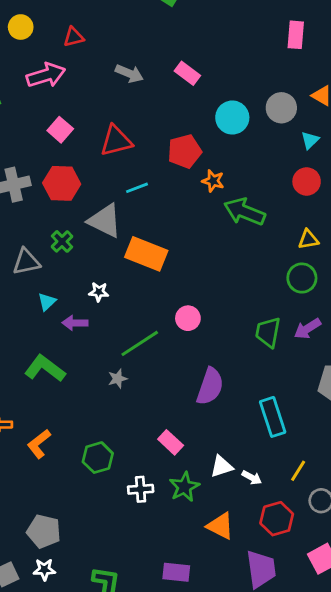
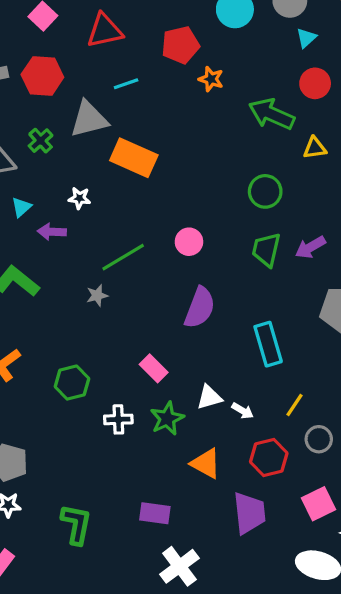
cyan triangle: (310, 140) -> (306, 38), moved
green arrow: (244, 212) -> (272, 114), moved
gray triangle: (105, 221) -> (89, 119), turned -42
green circle: (302, 278) -> (265, 191), moved
pink circle: (188, 318) -> (189, 242), moved

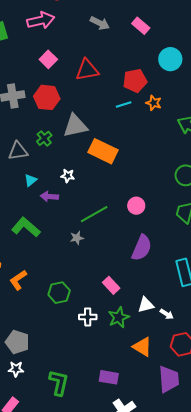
cyan line: (126, 84) -> (124, 104), moved

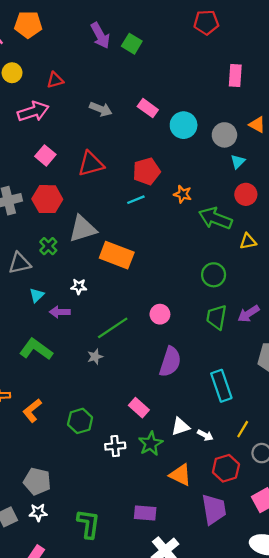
cyan circle: (170, 59) -> (184, 125), moved
orange star: (154, 103) -> (183, 194), moved

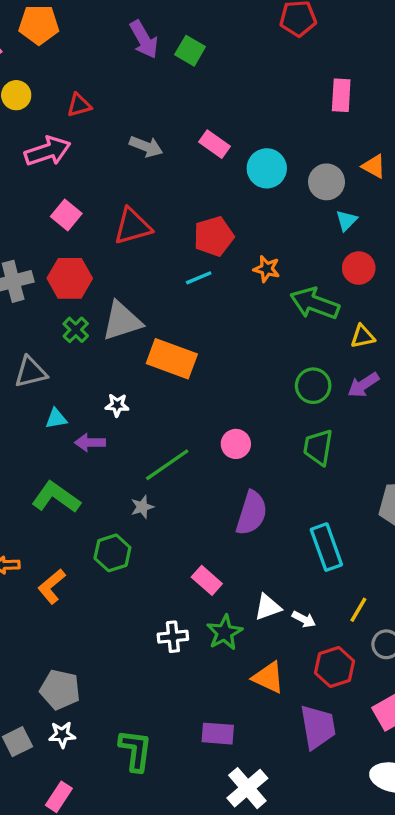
green cross: (48, 246) -> (76, 330), moved
cyan triangle: (37, 295) -> (56, 419), turned 35
purple arrow: (248, 314) -> (363, 385), moved
green hexagon: (80, 421) -> (112, 553), moved

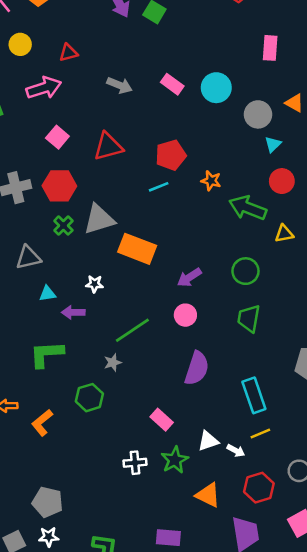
cyan circle: (267, 168) -> (216, 88), moved
purple arrow: (363, 385) -> (189, 277), moved
green L-shape: (56, 497) -> (46, 354), turned -39
yellow line: (358, 610) -> (260, 434), moved, turned 36

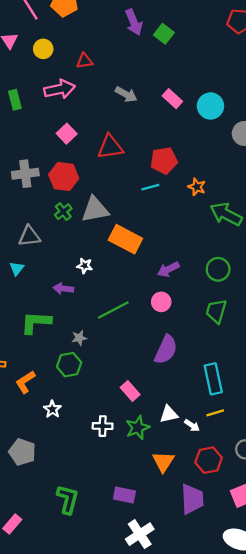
cyan triangle: (47, 294) -> (17, 268), moved, turned -49
gray star: (113, 363) -> (79, 338), moved
orange triangle: (208, 495) -> (163, 462), turned 30
white star: (49, 537) -> (52, 409), moved, turned 30

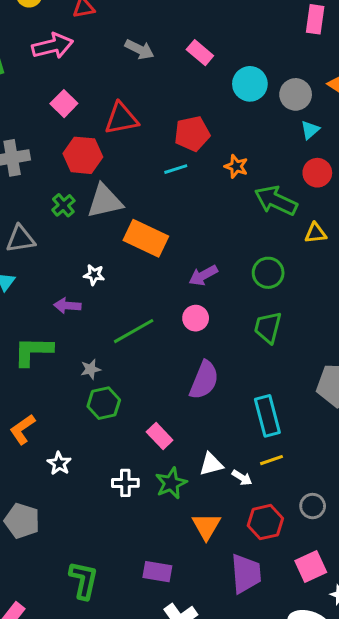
cyan circle: (210, 106) -> (250, 84), moved
red hexagon: (64, 177) -> (83, 155), moved
green hexagon: (69, 365) -> (104, 403), moved

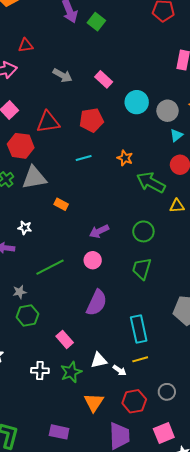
red pentagon: (192, 134) -> (91, 120), moved
orange rectangle: (146, 238) -> (61, 204), size x0.5

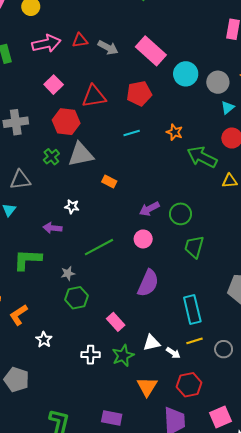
red triangle: (26, 45) -> (80, 40), moved
pink rectangle: (104, 79) -> (151, 51), size x1.6
green circle: (143, 231) -> (180, 214), moved
gray circle: (167, 392) -> (224, 349), moved

